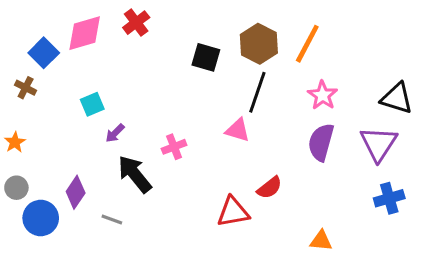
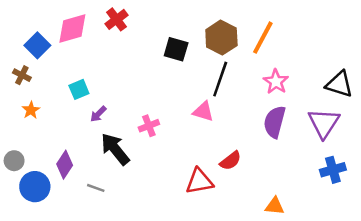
orange star: (15, 142) -> (31, 110), moved

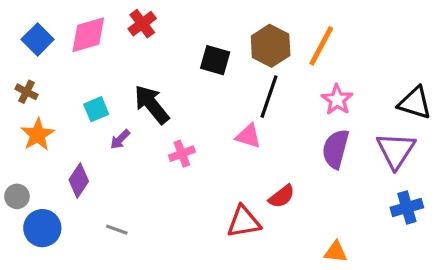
blue square: (37, 45) -> (38, 39), moved
orange star: (31, 110) -> (38, 135), size x1.5
black arrow: (115, 149) -> (152, 104), moved
purple diamond: (65, 165) -> (79, 181), moved

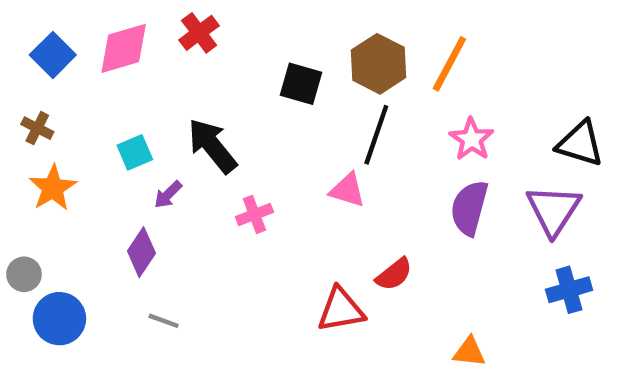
purple diamond: (79, 181) -> (141, 252), moved

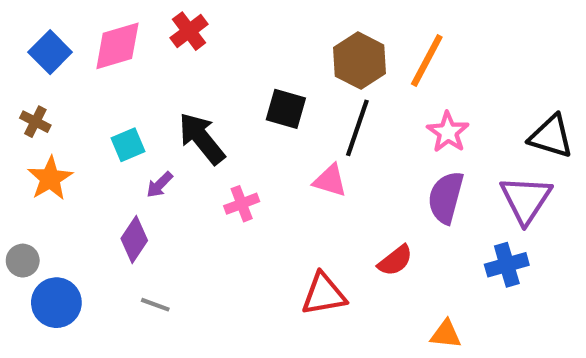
black square: (301, 84) -> (286, 109), moved
red semicircle: (394, 274) -> (395, 261), moved
blue cross: (569, 290) -> (507, 265), moved

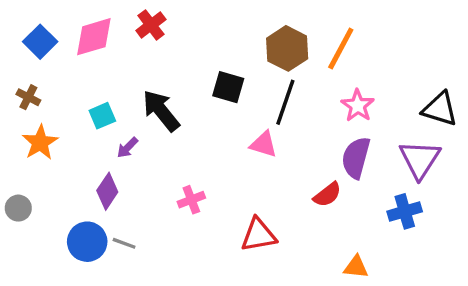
pink cross: (242, 204) -> (191, 200), moved
red semicircle: (395, 261) -> (327, 195), moved
blue circle: (56, 303) -> (87, 242), moved

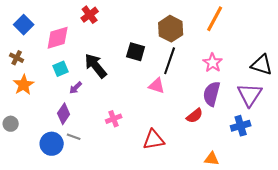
pink diamond: (94, 37) -> (58, 38), moved
orange line: (341, 48) -> (215, 19), moved
gray line: (124, 243) -> (74, 137), moved

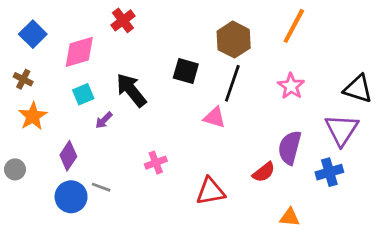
purple semicircle: (212, 94) -> (290, 148), moved
purple diamond: (64, 114) -> (68, 156), moved
red semicircle: (195, 116) -> (264, 172), moved

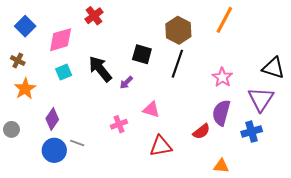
pink star: (291, 86) -> (222, 77), moved
pink triangle: (215, 117) -> (151, 110), moved
purple arrow: (104, 120) -> (126, 82), moved

